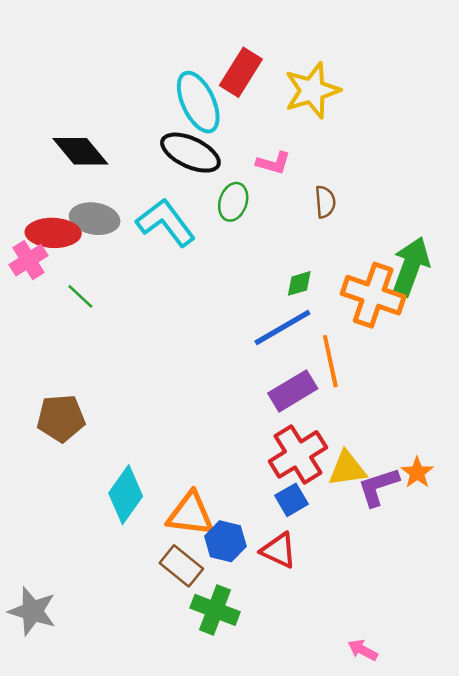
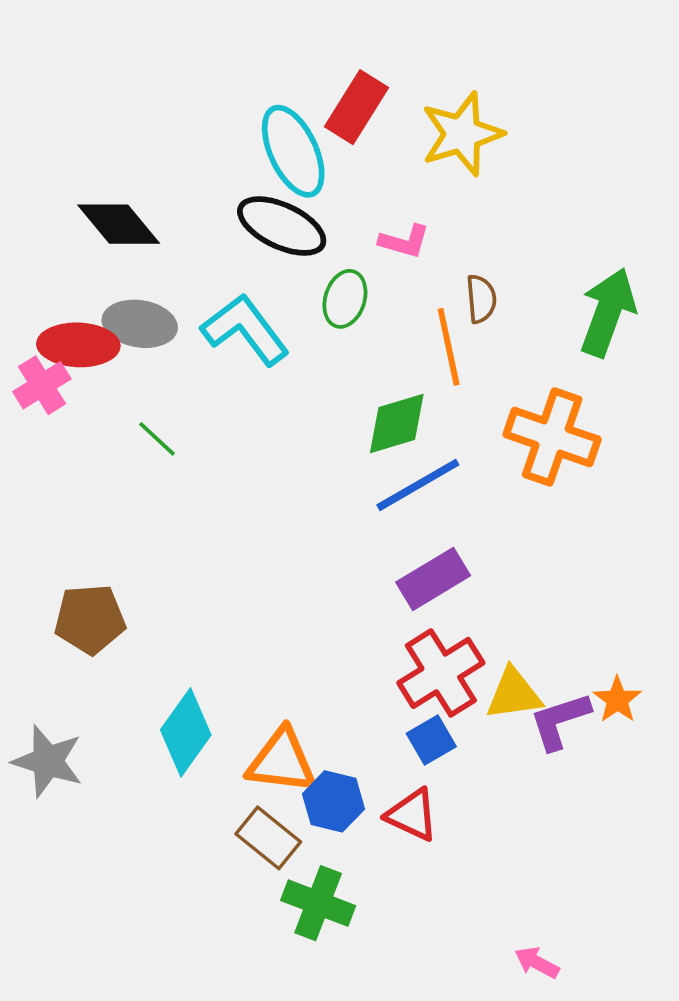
green arrow: (411, 267) -> (608, 312), moved
green diamond: (299, 283) -> (397, 424), moved, size x1.6
green line: (80, 296) -> (157, 439), moved
orange line: (330, 361) -> (449, 347), moved
gray star: (32, 611) -> (48, 761), moved

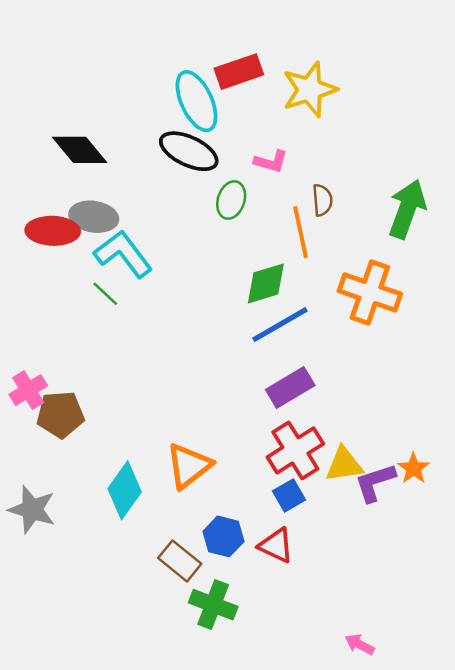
red rectangle: (356, 107) -> (239, 72), turned 39
cyan L-shape: (245, 330) -> (123, 254), moved
pink cross: (42, 385) -> (28, 390), moved
orange triangle: (282, 761) -> (189, 466), moved, turned -45

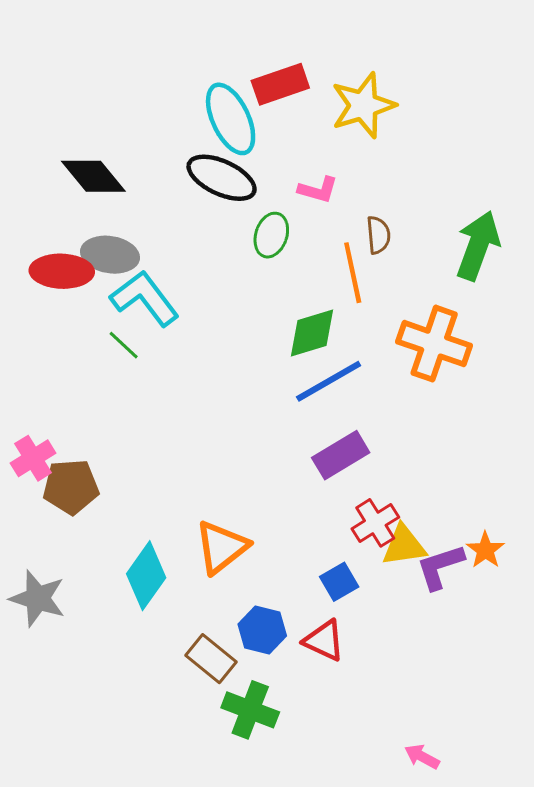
red cross: (295, 450) -> (375, 523), moved, size x0.7

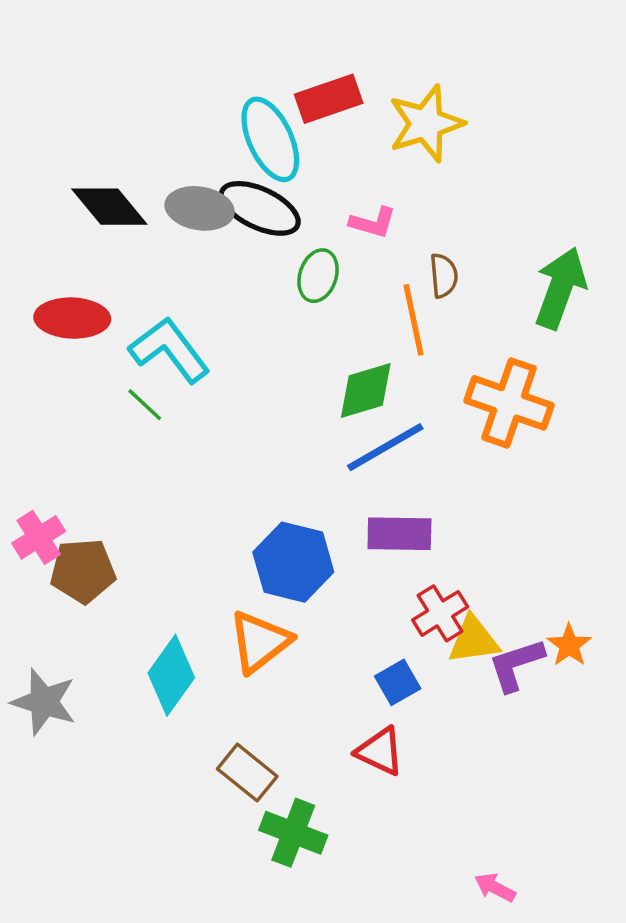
gray ellipse: (110, 255) -> (200, 208), moved
purple rectangle: (341, 455) -> (399, 534), turned 32
blue hexagon: (262, 630) -> (293, 562), moved, size x1.4

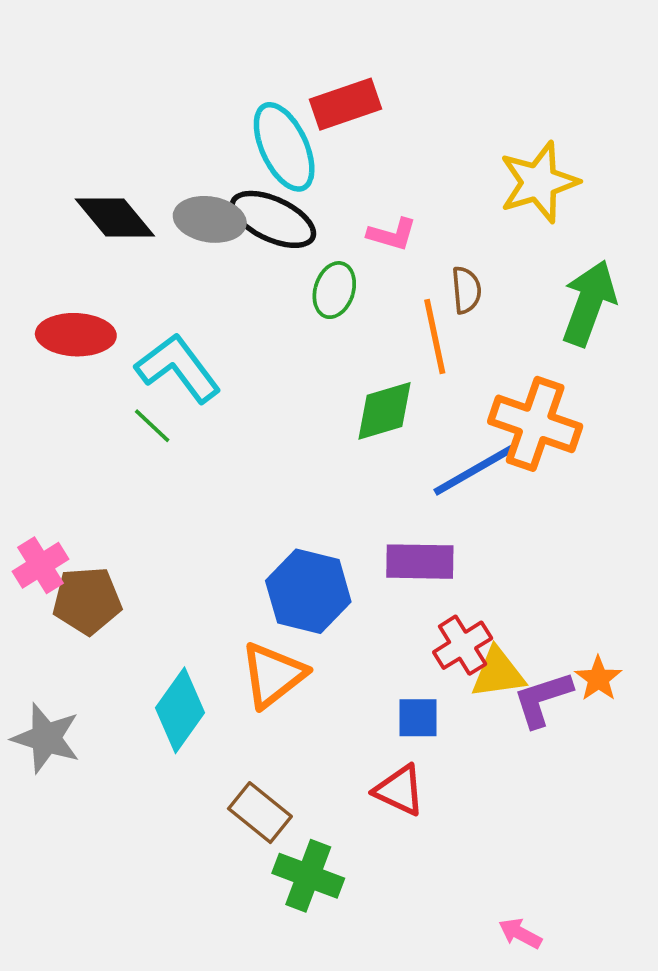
yellow star: (426, 124) -> (539, 182), moved
blue line: (385, 447) -> (474, 470), moved
blue square: (398, 682) -> (418, 718), turned 30

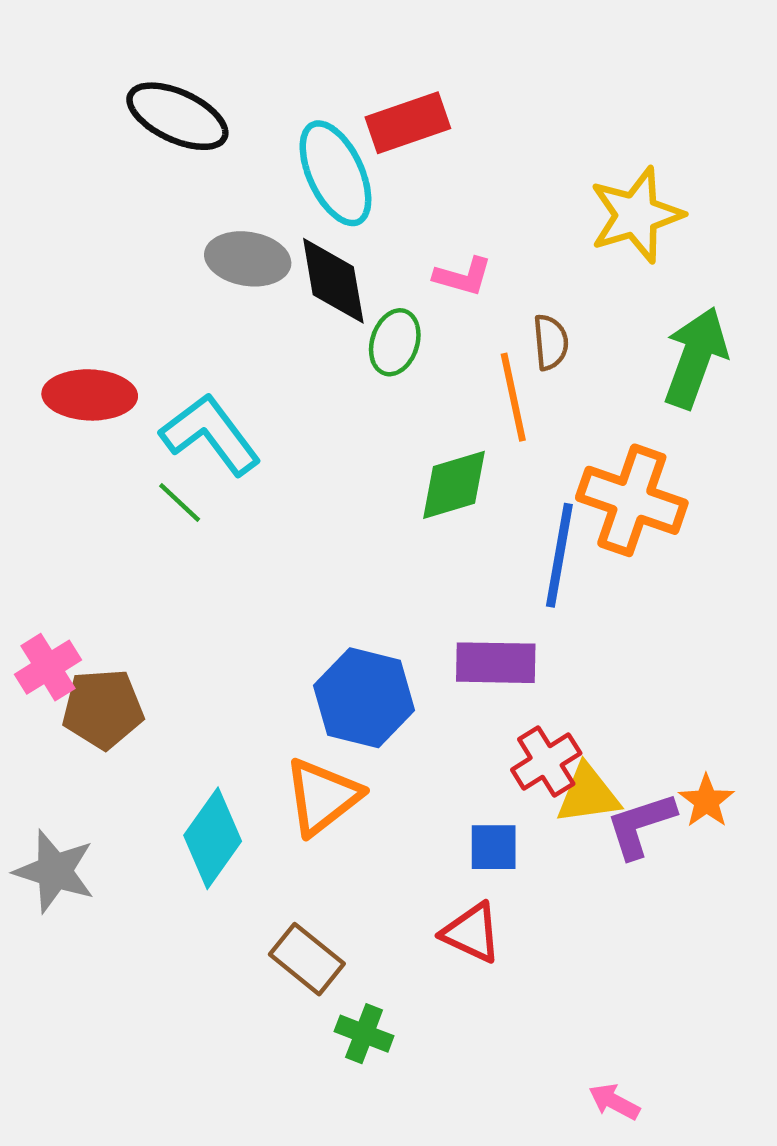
black diamond: (115, 218) -> (333, 281), moved, turned 30
black ellipse: (273, 219) -> (177, 116), moved
blue line: (474, 470) -> (559, 555), turned -50
green cross: (308, 876) -> (364, 1034), size x0.7

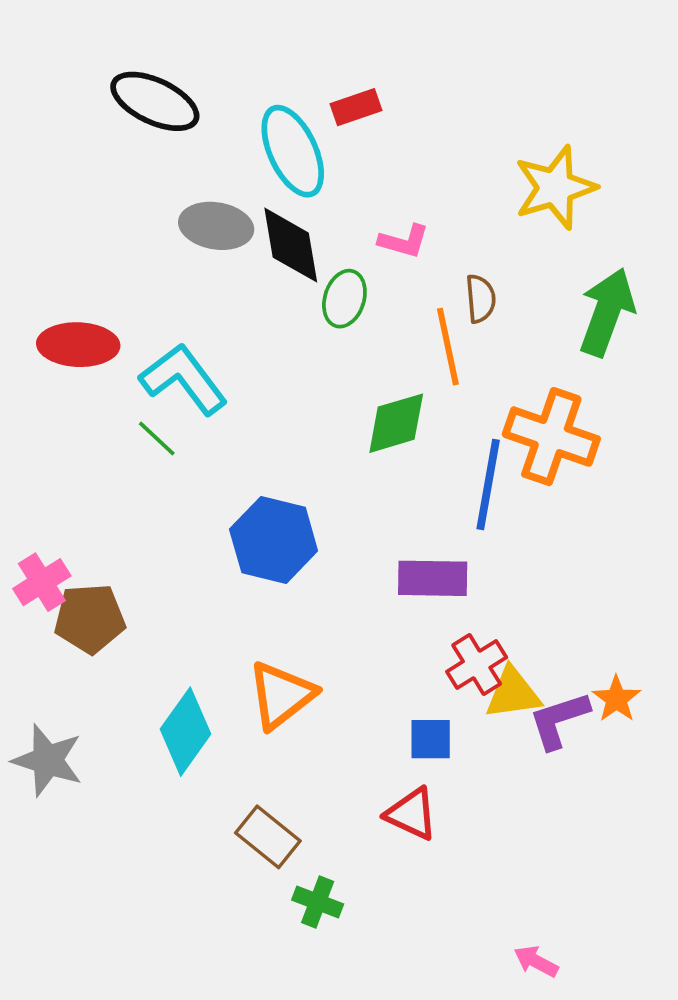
red rectangle: (408, 123) -> (356, 107), size x0.7
blue hexagon: (364, 698) -> (274, 540), moved

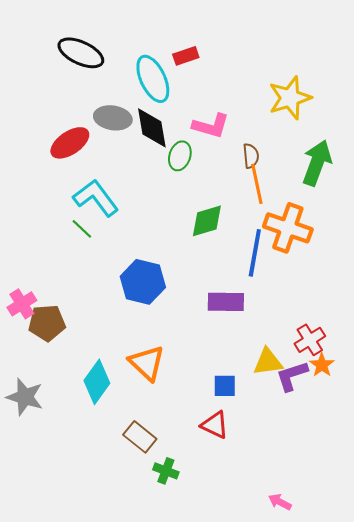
pink L-shape: (404, 241) -> (211, 126), size x1.4
red ellipse: (78, 345) -> (70, 143), moved, turned -36
orange line: (448, 347) -> (257, 184), moved
red cross: (477, 664) -> (310, 340), moved
orange triangle: (281, 695) -> (147, 363), turned -39

